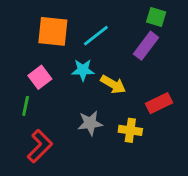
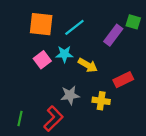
green square: (156, 17) -> (133, 22), moved
pink square: (40, 77) -> (42, 60), moved
green line: (26, 106) -> (20, 119), moved
red L-shape: (40, 146) -> (53, 119), moved

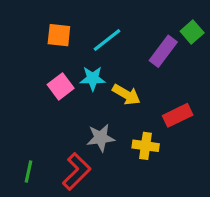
green square: (133, 22) -> (192, 32), turned 32
orange square: (41, 24) -> (59, 35), size x0.7

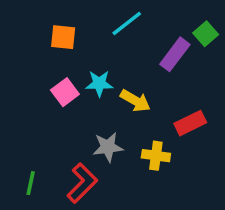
cyan line: (107, 40) -> (127, 23), moved

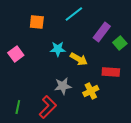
green square: (206, 34) -> (120, 43), moved
pink square: (65, 92) -> (16, 54), moved
red rectangle: (190, 123) -> (111, 72), turned 30
yellow cross: (156, 156) -> (91, 91), turned -35

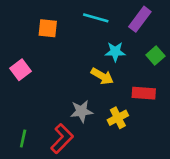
cyan line: (74, 14) -> (96, 18), turned 54
purple rectangle: (102, 32) -> (140, 19), moved
cyan star: (58, 49) -> (115, 52), moved

